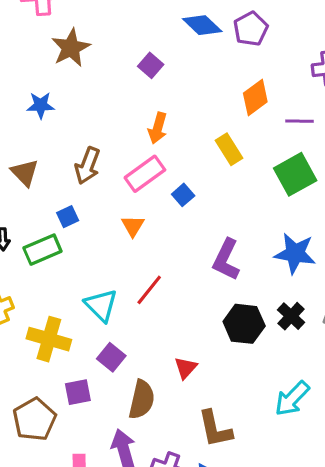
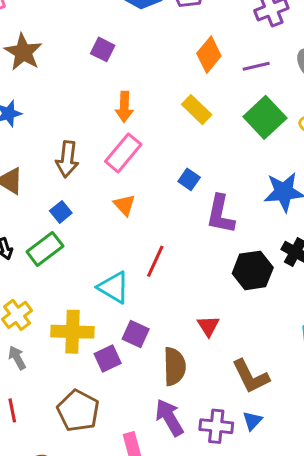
blue square: (183, 195) -> (189, 179), moved
purple square: (78, 392) -> (108, 359), moved

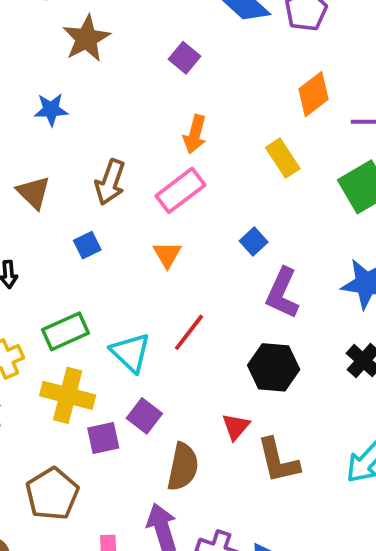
green rectangle: (45, 249) -> (66, 331), moved
black hexagon: (253, 270) -> (274, 367), moved
brown L-shape: (251, 376) -> (278, 461), moved

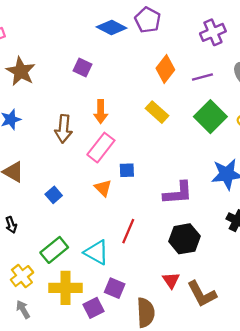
brown arrow: (110, 182) -> (64, 129), moved
blue square: (254, 241) -> (127, 170), moved, turned -35
purple L-shape: (282, 293) -> (178, 193), turned -104

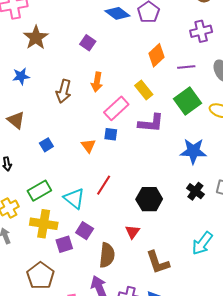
pink rectangle: (101, 148) -> (116, 108), moved
purple L-shape: (178, 193) -> (151, 123), moved
brown L-shape: (202, 294) -> (158, 262), moved

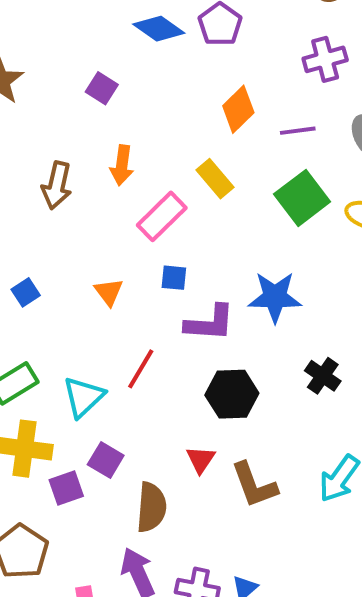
purple L-shape: (151, 123) -> (210, 323), moved
blue square: (111, 134) -> (174, 278), moved
blue star: (193, 151) -> (275, 297), moved
cyan triangle: (74, 198) -> (84, 397), turned 40
brown L-shape: (158, 262) -> (254, 485), moved

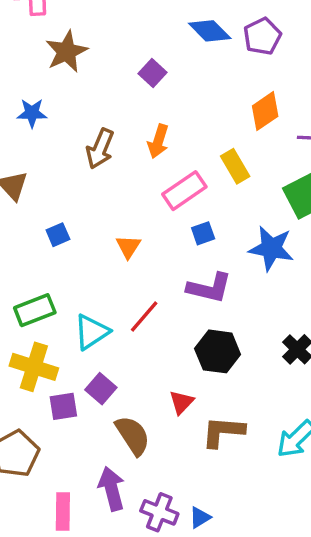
blue square: (174, 278) -> (203, 233), moved, turned -35
blue star: (275, 297) -> (271, 248), moved
brown L-shape: (254, 485) -> (223, 432), turned 105
brown semicircle: (151, 507) -> (133, 435), turned -48

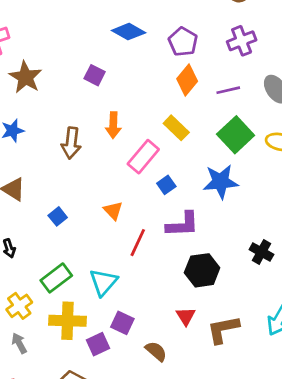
purple pentagon: (262, 36) -> (183, 42), moved
red line: (144, 317) -> (138, 243), moved
brown semicircle: (133, 435) -> (156, 351), size x0.7

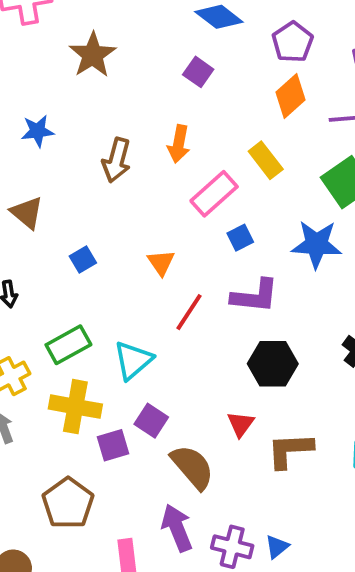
purple square: (95, 75) -> (198, 72), moved
brown star: (25, 77) -> (93, 55), moved
brown semicircle: (156, 351) -> (192, 467), size x1.5

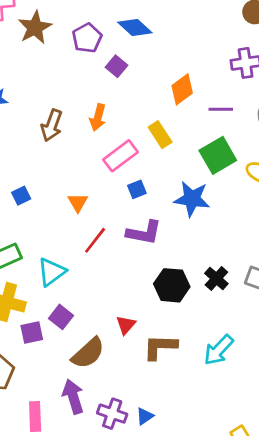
purple pentagon: (293, 42) -> (87, 38), moved
brown star: (93, 55) -> (35, 27), moved
black hexagon: (273, 364) -> (172, 285), moved
brown semicircle: (192, 467) -> (88, 353), turned 84

